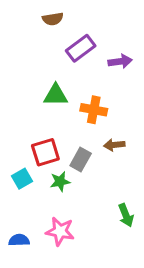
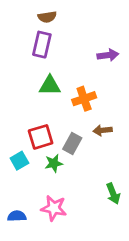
purple rectangle: (81, 48) -> (42, 45), moved, turned -40
orange cross: (94, 110) -> (84, 99), turned -30

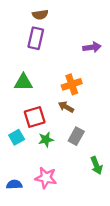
green triangle: (50, 85) -> (23, 82), moved
brown arrow: (103, 130) -> (66, 107), moved, turned 35
gray rectangle: (72, 144) -> (76, 136), moved

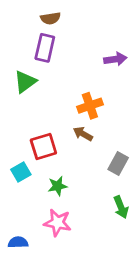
green triangle: (23, 82) -> (25, 82), moved, turned -36
gray rectangle: (76, 136) -> (118, 163), moved
green star: (46, 140) -> (58, 186), moved
blue semicircle: (14, 185) -> (18, 242), moved

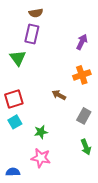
purple arrow: (115, 59) -> (82, 42), turned -56
green triangle: (25, 82) -> (18, 58), turned -30
orange cross: (90, 106) -> (82, 75), moved
red square: (43, 147) -> (14, 99), moved

